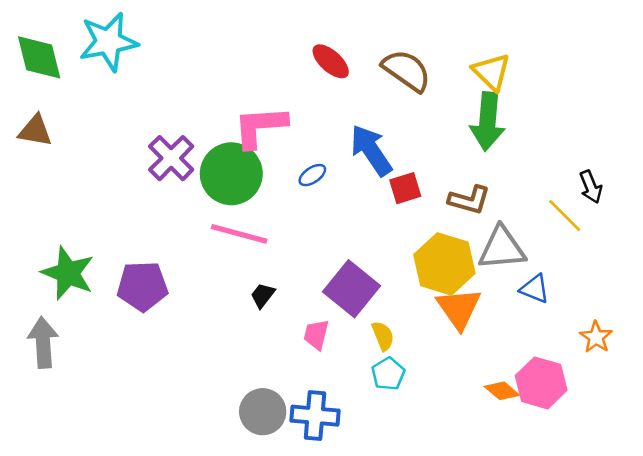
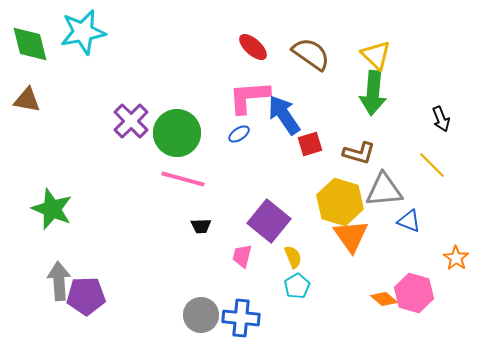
pink L-shape: (260, 127) -> (249, 97), moved
black arrow: (591, 187) -> (441, 119), moved
purple pentagon: (142, 286) -> (86, 296), moved
black trapezoid: (263, 295) -> (201, 226), turned -130
gray arrow: (43, 342) -> (59, 281), moved

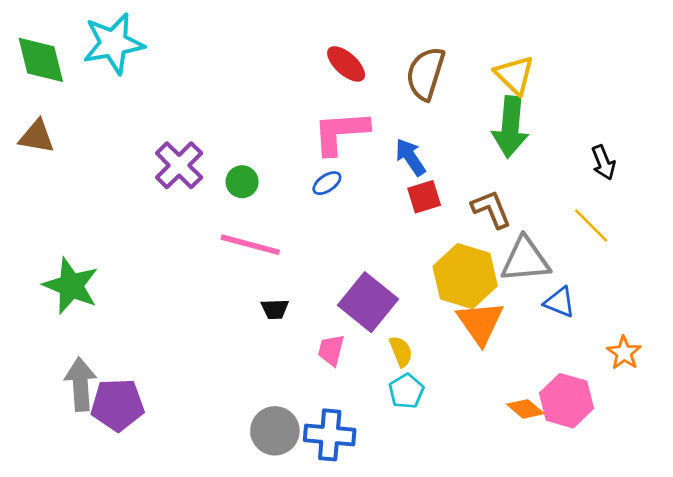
brown semicircle: (311, 54) -> (425, 74), turned -108
blue arrow: (284, 115) -> (410, 157), moved, size x0.7
green circle: (177, 133) -> (242, 182), size x0.5
brown L-shape: (359, 153) -> (491, 209), turned -128

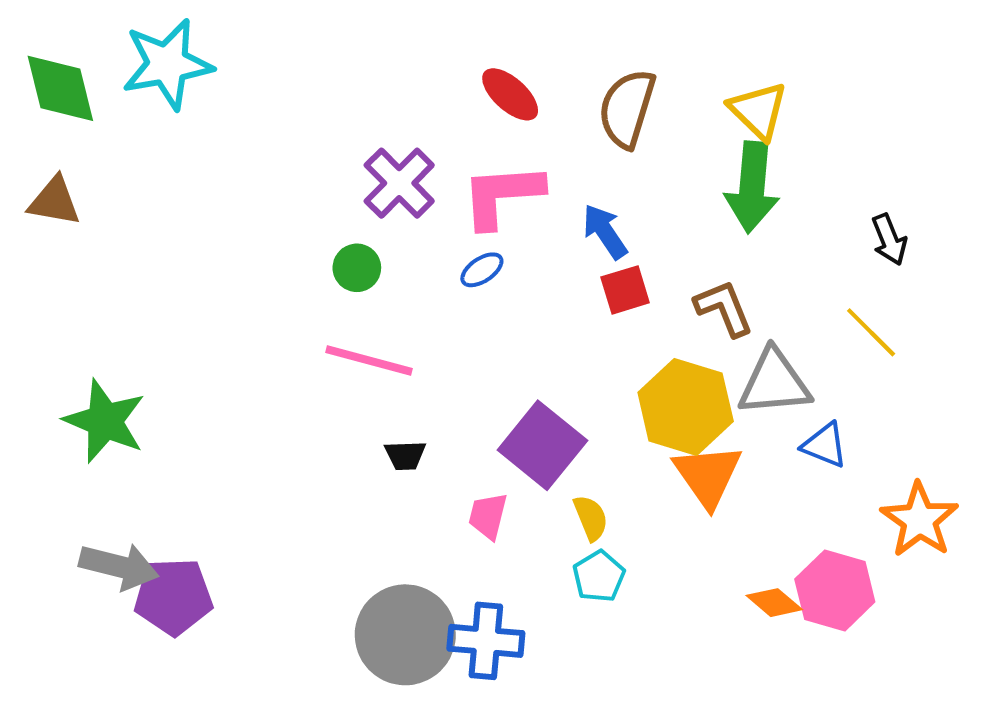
purple cross: (179, 165) -> (399, 183), moved
orange star: (624, 353) -> (919, 520), size x1.5
gray arrow: (81, 384) -> (119, 566), turned 108
gray circle: (275, 431) -> (405, 635), size x1.4

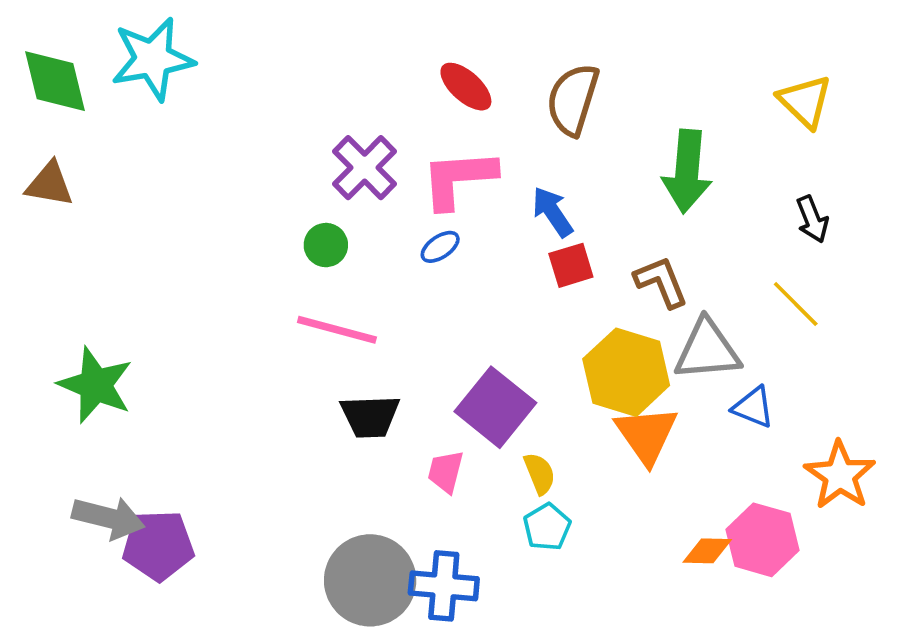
yellow triangle: (758, 111) -> (805, 101), moved
black trapezoid: (405, 455) -> (370, 416), size x1.6
orange diamond: (774, 603) -> (707, 551), turned -39

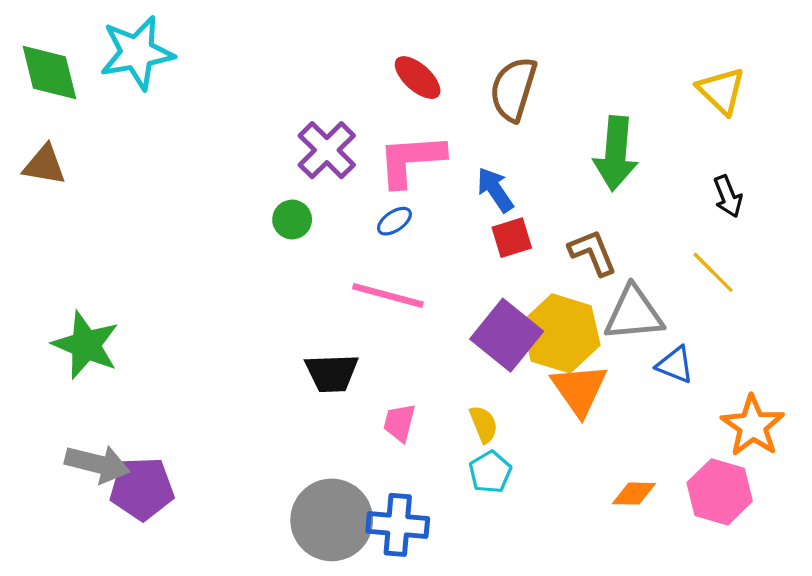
pink line: (337, 330) -> (388, 295), moved
purple square: (495, 407) -> (507, 335), moved
pink hexagon: (763, 540) -> (720, 492), moved

